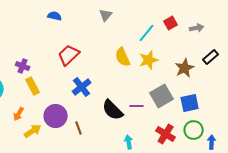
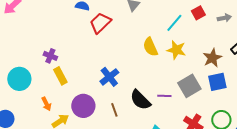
red trapezoid: (69, 55) -> (100, 23), moved
yellow star: (149, 60) -> (176, 50), turned 30
blue square: (190, 103) -> (217, 82), moved
orange arrow: (19, 114) -> (46, 104), turned -56
brown line: (79, 128) -> (114, 110), moved

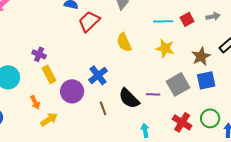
red square: (198, 13) -> (187, 19), moved
cyan line: (174, 23) -> (163, 21), turned 48
yellow semicircle: (150, 47) -> (124, 42), moved
purple circle: (83, 106) -> (72, 91), moved

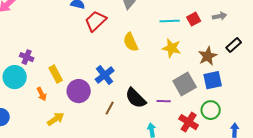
purple cross: (39, 54) -> (27, 57), moved
purple line: (153, 94) -> (164, 101), moved
orange arrow: (35, 102) -> (42, 94), moved
brown line: (103, 108) -> (110, 108), turned 48
green circle: (210, 118) -> (211, 110), moved

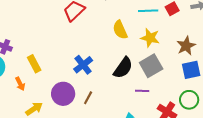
yellow semicircle: (131, 42) -> (120, 30), moved
gray square: (185, 84) -> (151, 66), moved
purple circle: (79, 91) -> (63, 94), moved
black semicircle: (136, 98) -> (123, 68), moved, turned -100

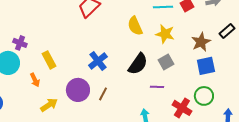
gray square: (151, 66) -> (166, 62), size x0.7

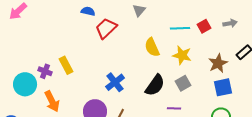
purple cross: (20, 43) -> (45, 71), moved
yellow rectangle: (49, 60) -> (66, 65), moved
orange arrow: (35, 80) -> (52, 101), size x1.5

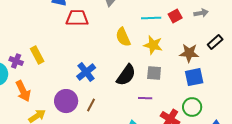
red trapezoid: (106, 28) -> (77, 18), turned 45
brown star: (218, 63) -> (189, 53), turned 30
gray square: (183, 83) -> (154, 73), turned 35

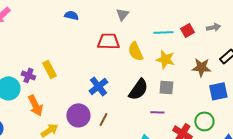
red trapezoid: (77, 18) -> (108, 41), moved
blue square: (194, 77) -> (218, 91), moved

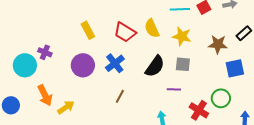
red trapezoid: (108, 41) -> (125, 32), moved, turned -150
yellow rectangle: (49, 69) -> (88, 30), moved
orange arrow: (35, 105) -> (45, 95), moved
purple circle: (78, 115) -> (83, 65), moved

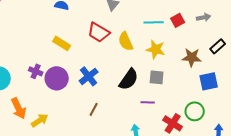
yellow rectangle: (88, 30) -> (62, 43), turned -30
red trapezoid: (125, 32) -> (99, 32), moved
purple cross: (45, 52) -> (36, 71), moved

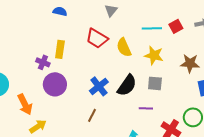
yellow rectangle: (62, 43) -> (60, 49), turned 66
purple cross: (36, 71) -> (43, 62), moved
blue cross: (89, 76) -> (99, 86), moved
orange arrow: (19, 108) -> (25, 104), moved

